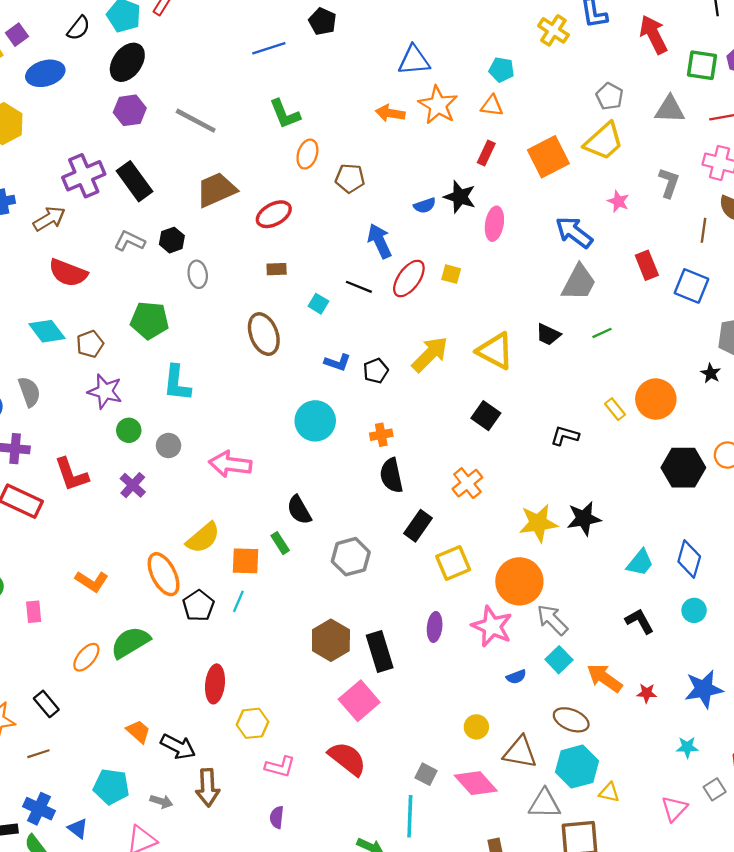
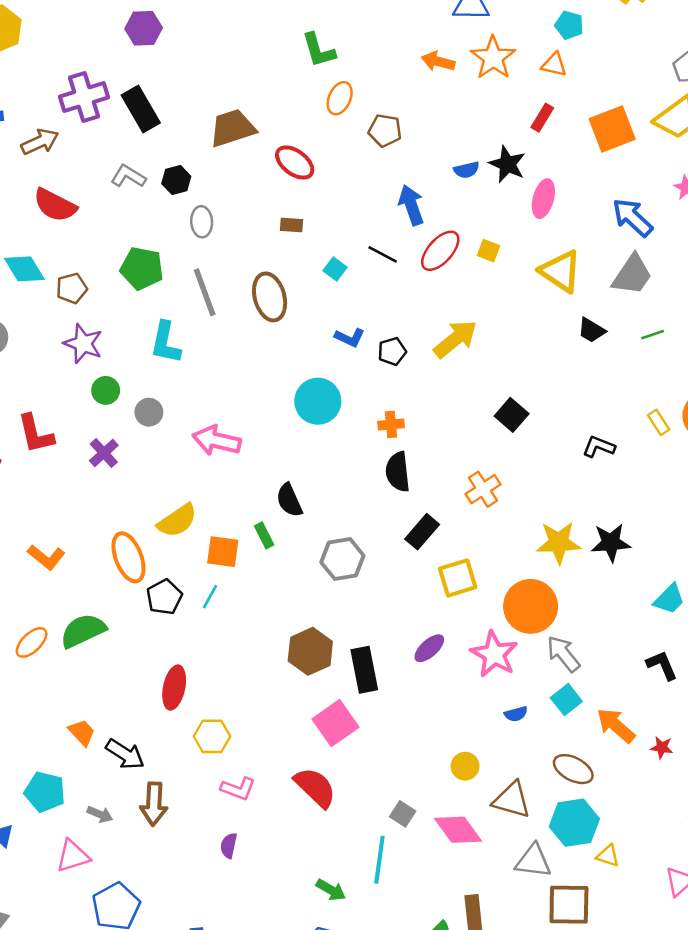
gray line: (196, 121) -> (205, 292), moved, turned 36
red ellipse: (274, 214) -> (295, 163), turned 60
yellow triangle: (495, 351) -> (561, 271), moved
purple ellipse: (435, 627) -> (429, 648), turned 36

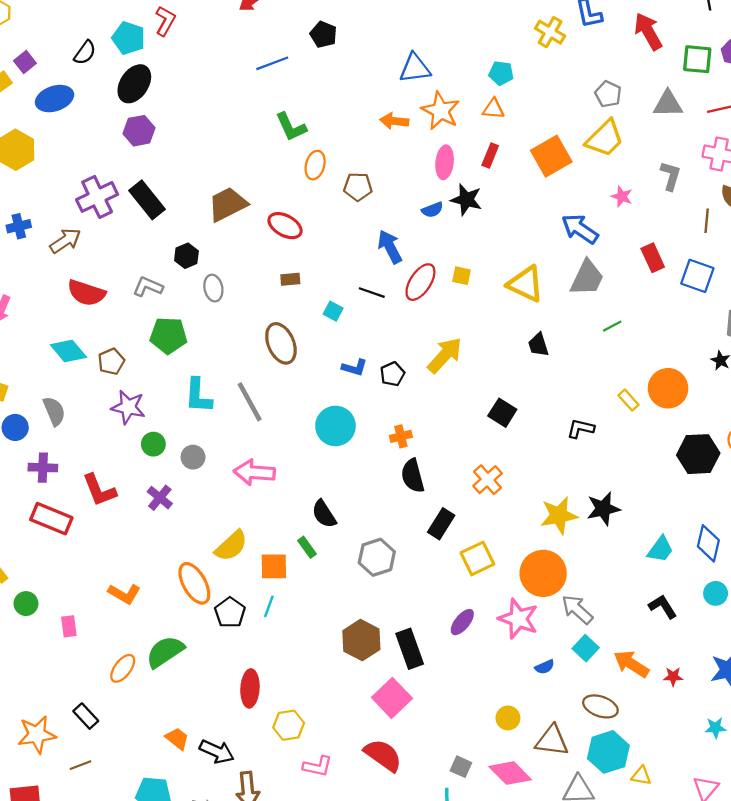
gray L-shape: (128, 176) -> (148, 287), moved
pink ellipse: (543, 199) -> (445, 162), moved
gray line: (205, 292) -> (250, 402), moved
black trapezoid: (592, 330) -> (538, 345), moved, turned 50

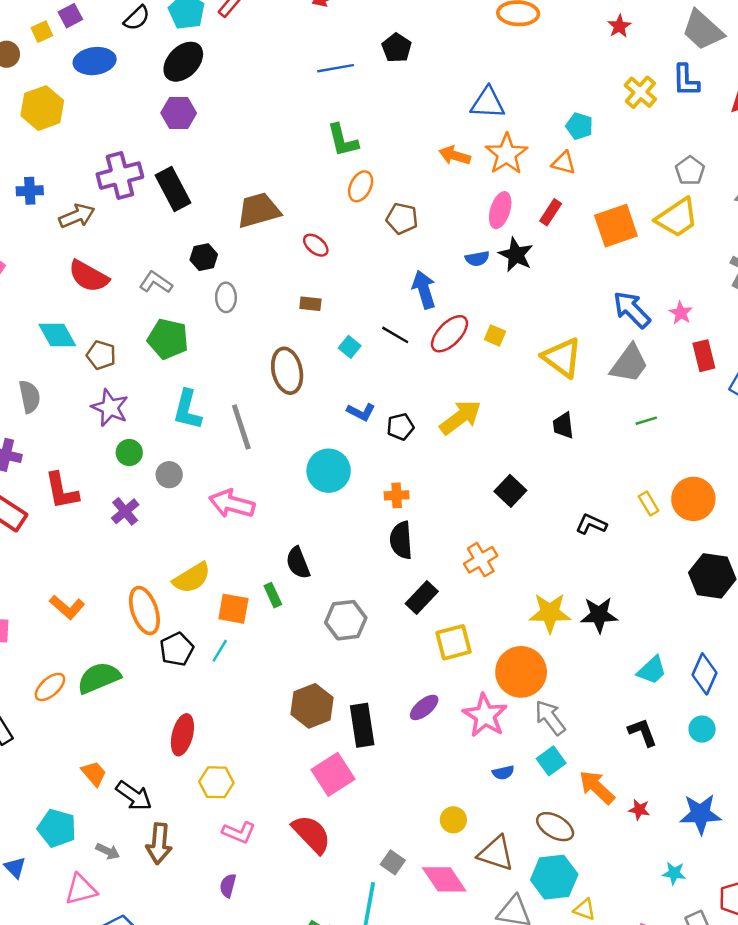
pink star: (622, 197) -> (681, 313), moved
red ellipse: (285, 226) -> (316, 245), size x0.7
brown pentagon: (111, 361) -> (101, 355), turned 30

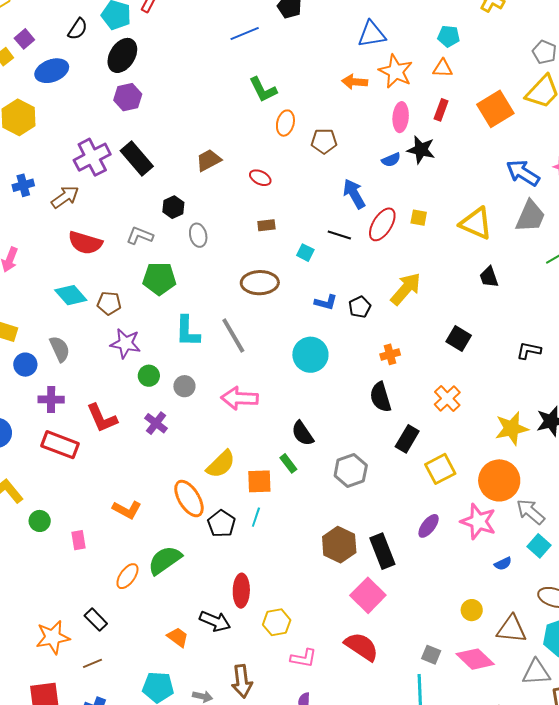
brown trapezoid: (259, 210) -> (209, 160), size x0.7
brown ellipse: (287, 371) -> (260, 283), turned -66
orange cross: (397, 495) -> (390, 354), moved
black arrow: (134, 796) -> (215, 621), moved

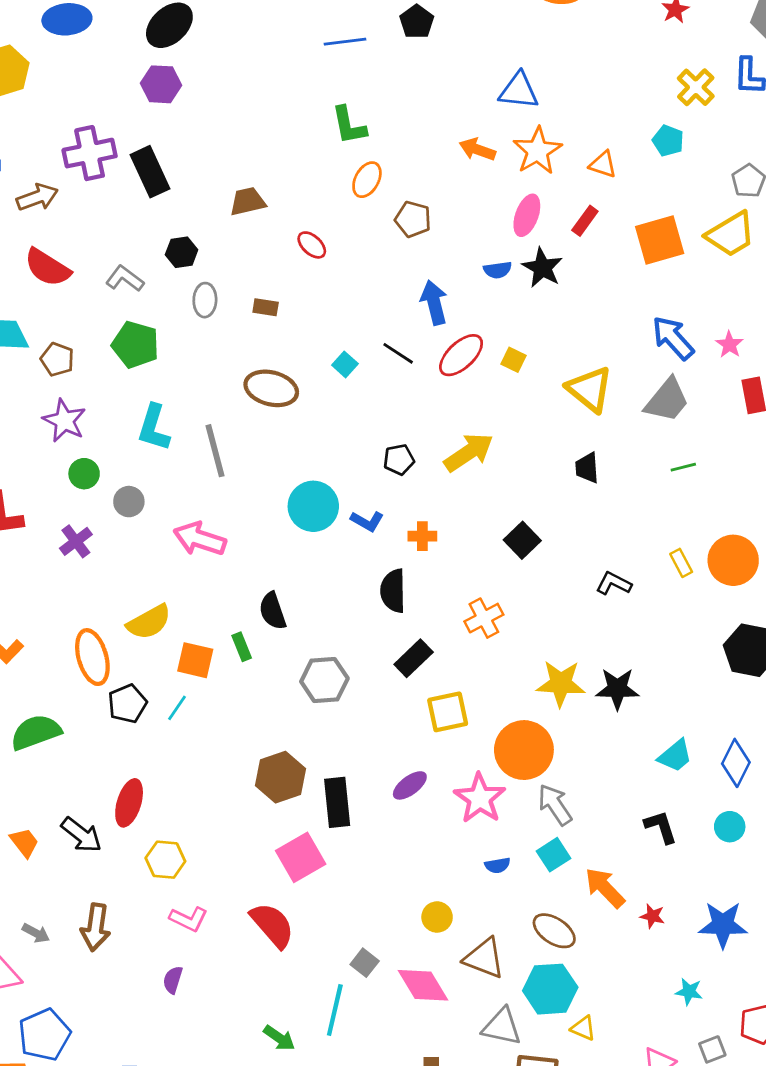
cyan pentagon: (449, 36) -> (668, 141), moved
brown rectangle: (266, 225) -> (266, 307), moved
blue L-shape: (326, 302) -> (367, 521), moved

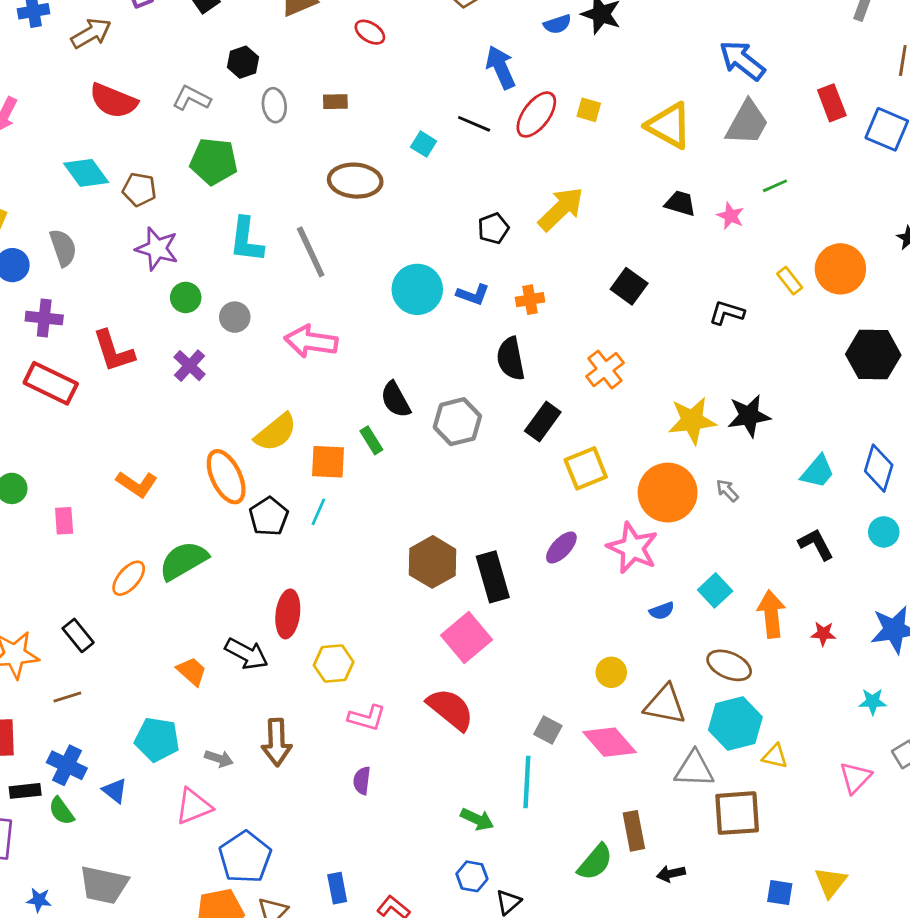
pink star: (729, 345) -> (730, 216), moved
black trapezoid: (587, 468) -> (680, 203), turned 120
gray hexagon: (324, 680) -> (457, 422), moved
gray arrow: (555, 805) -> (727, 490), moved, size x0.6
orange arrow: (605, 888) -> (771, 614), turned 48

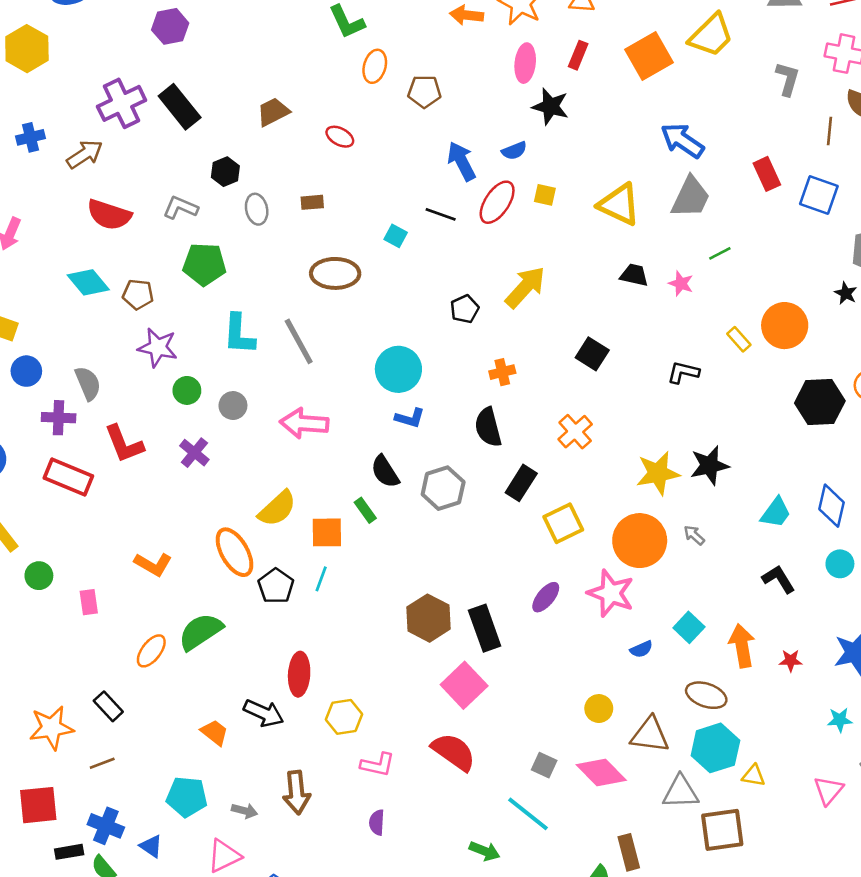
blue semicircle: (557, 24) -> (514, 151), moved
gray semicircle: (63, 248) -> (88, 383), moved
blue L-shape: (473, 295) -> (410, 418), moved
cyan line: (527, 782) -> (528, 814), turned -51

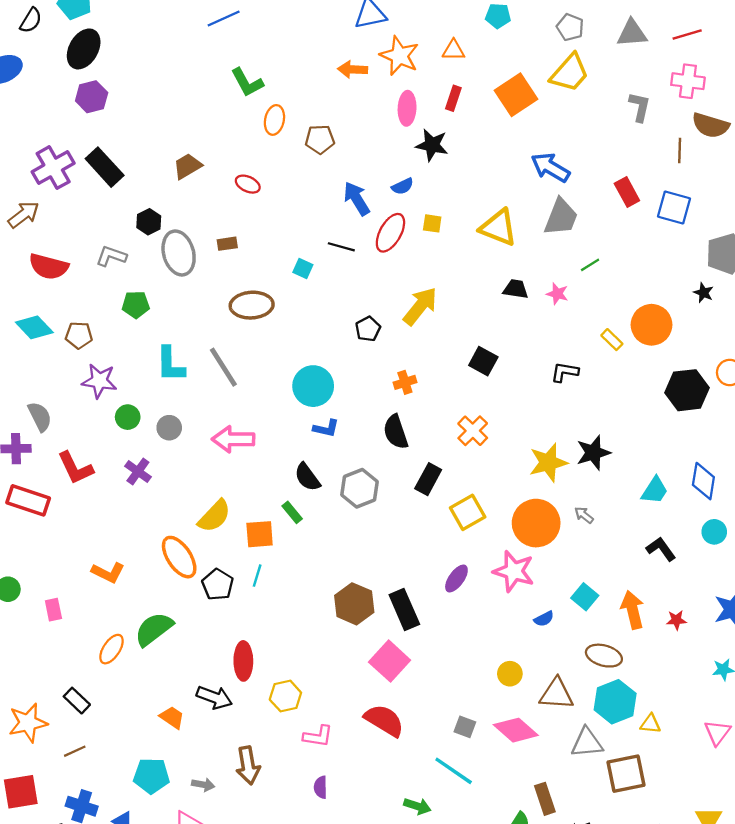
gray ellipse: (257, 209) -> (179, 253), size x1.6
green pentagon: (204, 264) -> (136, 305), size x0.7

